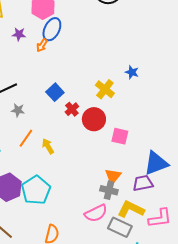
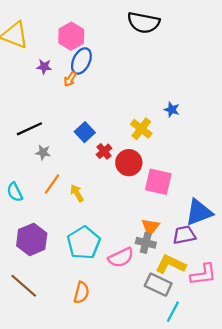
pink square: (120, 136) -> (158, 182), size x1.4
cyan pentagon: (36, 190) -> (84, 243), moved
pink semicircle: (96, 213) -> (121, 258), moved

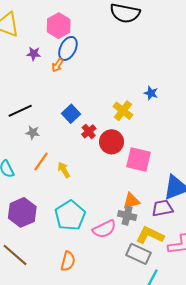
orange triangle: (150, 227) -> (131, 201), turned 36

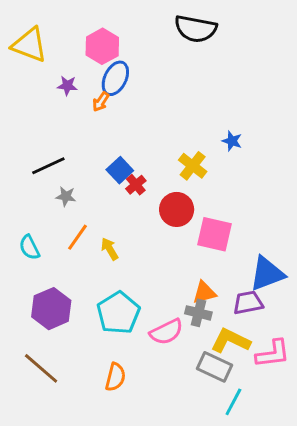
red cross: (89, 131) -> (136, 185), moved

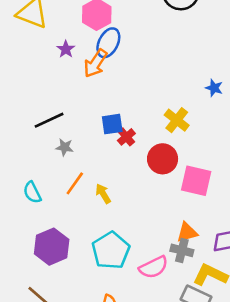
purple star: (67, 86) -> (66, 49), turned 30
orange arrow: (101, 102) -> (95, 63), size x1.6
blue star: (232, 141) -> (214, 88), moved
blue square: (120, 170) -> (112, 124), turned 35

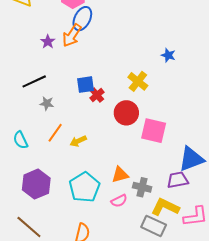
purple star: (66, 49) -> (48, 42), moved
yellow arrow: (103, 194) -> (78, 141), turned -84
orange triangle: (187, 232) -> (120, 175), moved
pink semicircle: (154, 267) -> (119, 201), size x0.7

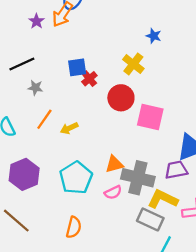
blue star: (168, 55) -> (154, 36), moved
gray cross: (142, 187) -> (138, 178), size x1.6

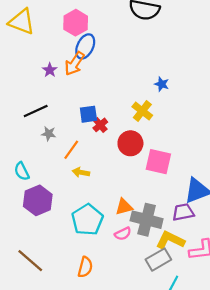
orange line: (44, 119) -> (71, 150), moved
yellow arrow: (69, 128) -> (81, 172), turned 35
purple hexagon: (24, 174) -> (38, 200), moved
gray rectangle: (150, 219) -> (158, 260), turned -55

